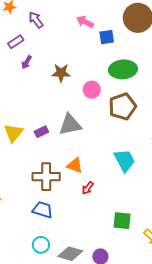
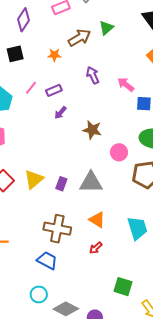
purple arrow: (36, 20) -> (93, 75), moved
purple rectangle: (41, 132) -> (61, 184), turned -56
orange triangle: (75, 165) -> (97, 220), moved

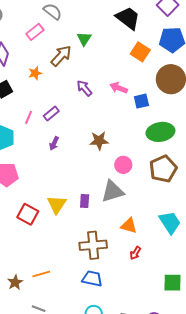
orange star: (54, 55) -> (35, 73), moved
purple arrow: (60, 113) -> (54, 143), moved
pink circle: (119, 152) -> (123, 165), moved

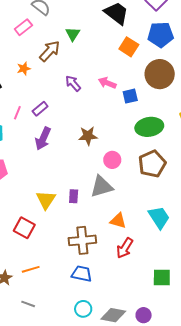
purple arrow: (54, 143) -> (43, 139), size x1.6
red square: (28, 214) -> (24, 228), moved
red arrow: (135, 253) -> (125, 248), size x1.5

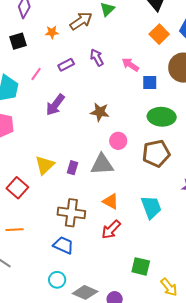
purple rectangle: (40, 109) -> (66, 65), moved

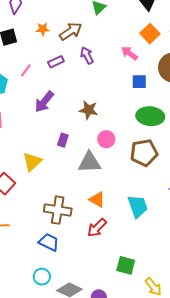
brown arrow: (81, 21) -> (71, 31), moved
pink arrow: (130, 65) -> (129, 53), moved
purple rectangle: (73, 168) -> (63, 140), moved

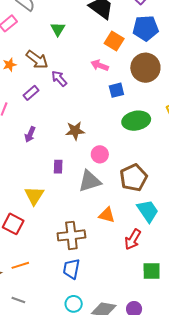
brown arrow: (71, 31) -> (37, 60), turned 85
purple arrow: (44, 102) -> (30, 134), size x0.7
brown pentagon: (144, 153) -> (134, 178), moved
red arrow: (97, 228) -> (133, 239), moved
blue trapezoid: (49, 242) -> (71, 269), turned -90

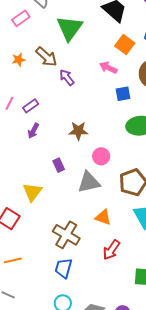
green triangle: (58, 29) -> (70, 28), size x1.8
purple rectangle: (31, 93) -> (31, 106), moved
purple rectangle: (58, 167) -> (59, 165), turned -32
brown cross: (71, 235) -> (66, 235), turned 32
red arrow: (133, 239) -> (111, 250), moved

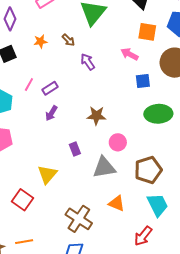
orange square: (125, 45) -> (147, 32), turned -30
brown arrow: (46, 57) -> (68, 40), size x0.6
red arrow: (111, 250) -> (143, 236), moved

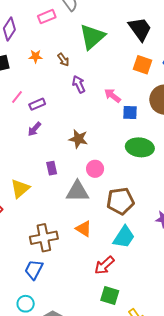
pink arrow: (130, 54) -> (112, 96), moved
cyan trapezoid: (158, 205) -> (124, 237), turned 50
brown cross: (79, 219) -> (44, 238), turned 36

